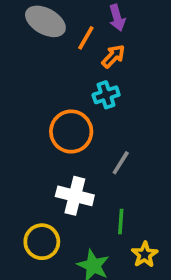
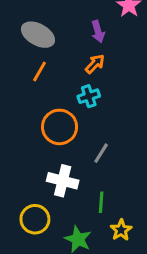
orange line: (86, 38) -> (40, 72), moved

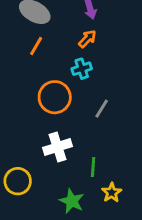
gray line: (101, 153) -> (102, 109), moved
white cross: (63, 181) -> (58, 147), turned -32
yellow circle: (35, 219) -> (18, 181), moved

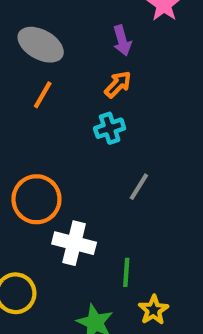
orange circle: (55, 97) -> (36, 199), moved
white cross: (58, 147) -> (74, 243), turned 32

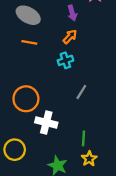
orange line: (43, 95) -> (29, 42), turned 70
green line: (126, 272) -> (84, 138), moved

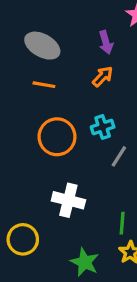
cyan cross: (65, 60) -> (103, 127), moved
orange circle: (26, 99) -> (57, 137), moved

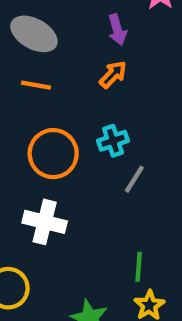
white cross: (68, 200) -> (45, 222), moved

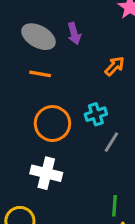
purple arrow: (117, 30) -> (74, 34), moved
orange arrow: (113, 75) -> (115, 66), moved

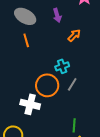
purple arrow: (74, 34) -> (57, 15), moved
orange line: (40, 74) -> (26, 40), turned 64
orange circle: (52, 124) -> (47, 85), moved

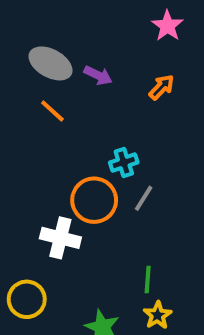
purple arrow: (57, 15) -> (98, 75), moved, turned -48
orange arrow: (74, 35) -> (162, 87), moved
orange line: (26, 40) -> (52, 111), turned -32

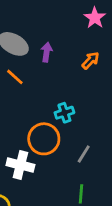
purple arrow: (98, 75) -> (47, 52), turned -108
gray line: (144, 198) -> (84, 154), moved

